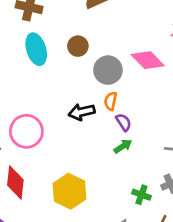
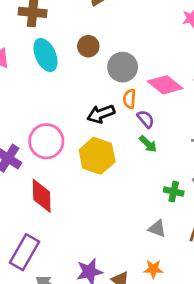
pink diamond: (148, 60) -> (165, 85), moved
green arrow: (123, 146) -> (148, 144), turned 84
yellow hexagon: (69, 191) -> (97, 156), moved

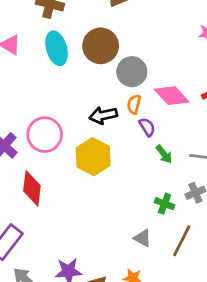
brown circle: (88, 46) -> (101, 46), size x1.6
green arrow: (148, 144) -> (164, 154), moved

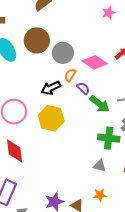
orange semicircle: (134, 104) -> (70, 75), turned 32
green arrow: (164, 154) -> (100, 104), size x1.5
green cross: (165, 204) -> (109, 138), size x1.5

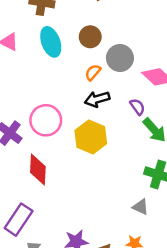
brown circle: (37, 40) -> (90, 37), size x0.7
orange semicircle: (70, 75) -> (93, 72), moved

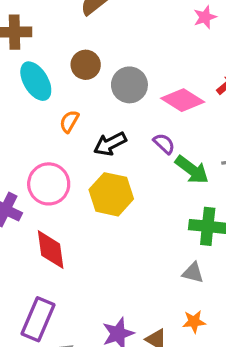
orange semicircle: (93, 72) -> (69, 121), moved

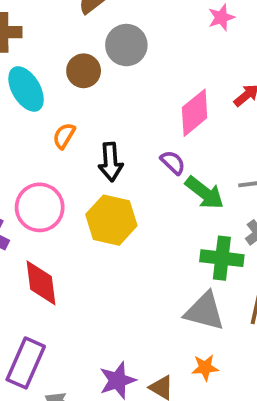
gray circle: (129, 85) -> (126, 45), moved
pink diamond: (183, 100) -> (195, 113), turned -72
black arrow: (110, 144) -> (111, 162), turned -68
gray triangle: (193, 273) -> (205, 311), size x1.6

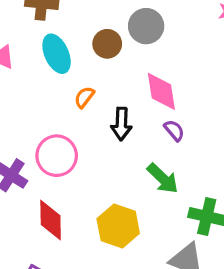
pink diamond: (195, 113) -> (161, 91), moved, turned -66
green arrow: (205, 193) -> (163, 178), moved
yellow hexagon: (111, 220) -> (118, 226), moved

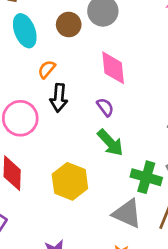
black arrow: (121, 124) -> (59, 98), moved
purple semicircle: (174, 130) -> (105, 107), moved

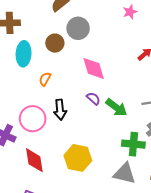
cyan ellipse: (25, 31) -> (24, 54), turned 35
black arrow: (59, 98) -> (60, 110), moved
green arrow: (110, 143) -> (116, 107), moved

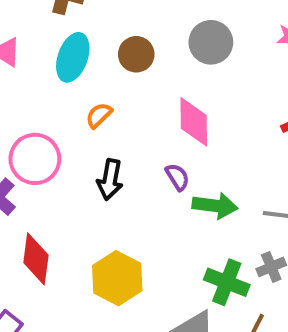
gray circle: (78, 28) -> (211, 42), moved
green arrow: (116, 107) -> (215, 206), turned -45
pink circle: (33, 119) -> (35, 159), moved

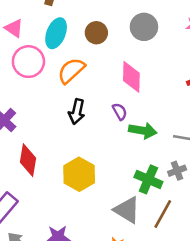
orange semicircle: (99, 115) -> (71, 71), size x1.6
pink circle: (35, 159) -> (28, 62), moved

